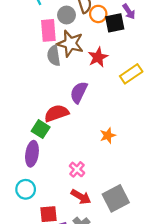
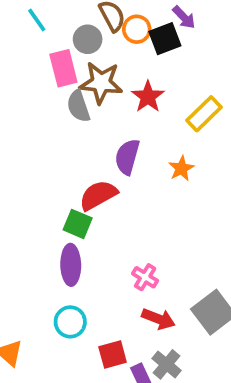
orange star: (108, 135) -> (181, 168), moved

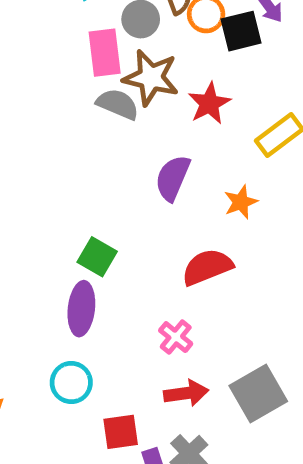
gray semicircle: (78, 106) -> (118, 104), turned 124
red semicircle: (98, 195) -> (207, 267), moved
red arrow: (158, 319) -> (186, 393), turned -36

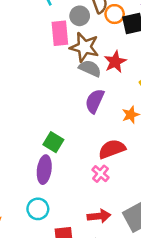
gray semicircle: (118, 104) -> (90, 68), moved
pink cross: (176, 337) -> (101, 174), moved

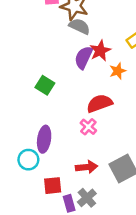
red star: (115, 62) -> (100, 51), moved
green square: (53, 142) -> (45, 85), moved
purple ellipse: (44, 170) -> (44, 139), moved

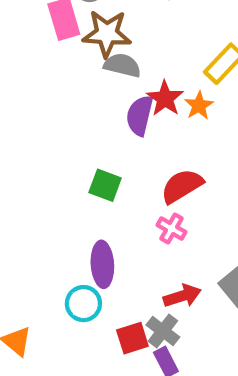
orange star: (118, 71) -> (199, 106), moved
green square: (45, 85) -> (105, 185), moved
gray cross: (87, 198) -> (163, 331), moved

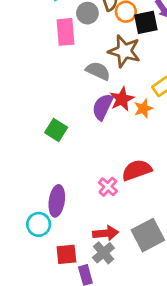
brown star: (107, 34) -> (124, 51), moved
green square: (105, 185) -> (56, 130), moved
red semicircle: (182, 186) -> (137, 170), moved
gray cross: (163, 331) -> (103, 253), moved

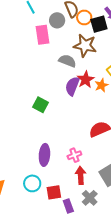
pink cross: (108, 187) -> (74, 155), moved, turned 32
cyan circle: (39, 224) -> (32, 183), moved
red arrow: (106, 233) -> (81, 175), turned -84
gray cross: (103, 253) -> (90, 198), moved

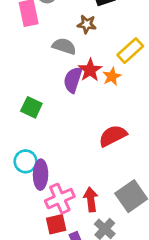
brown star: (85, 46) -> (87, 24), size x0.6
pink cross: (74, 155) -> (60, 199), moved, size x1.5
cyan circle: (32, 183) -> (26, 161), moved

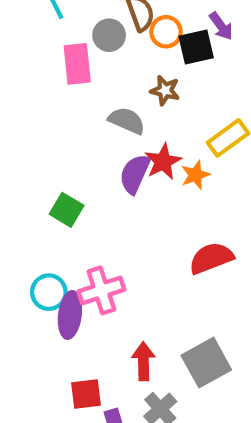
red semicircle: (113, 136) -> (211, 258), moved
pink cross: (60, 199) -> (101, 290), moved

